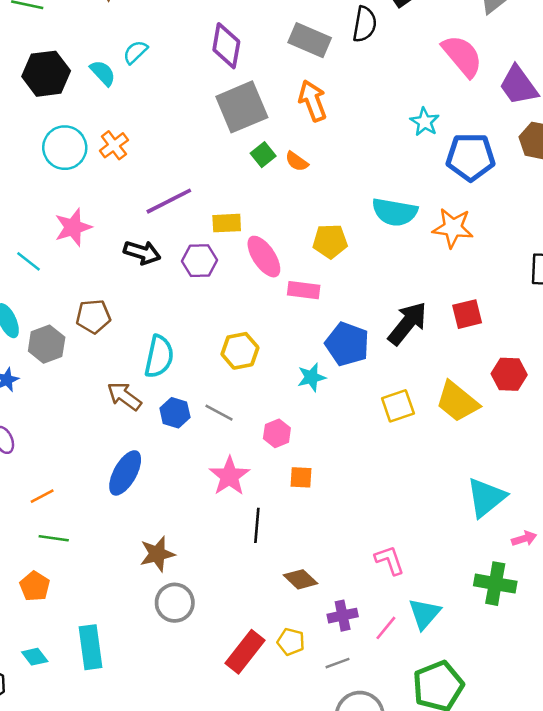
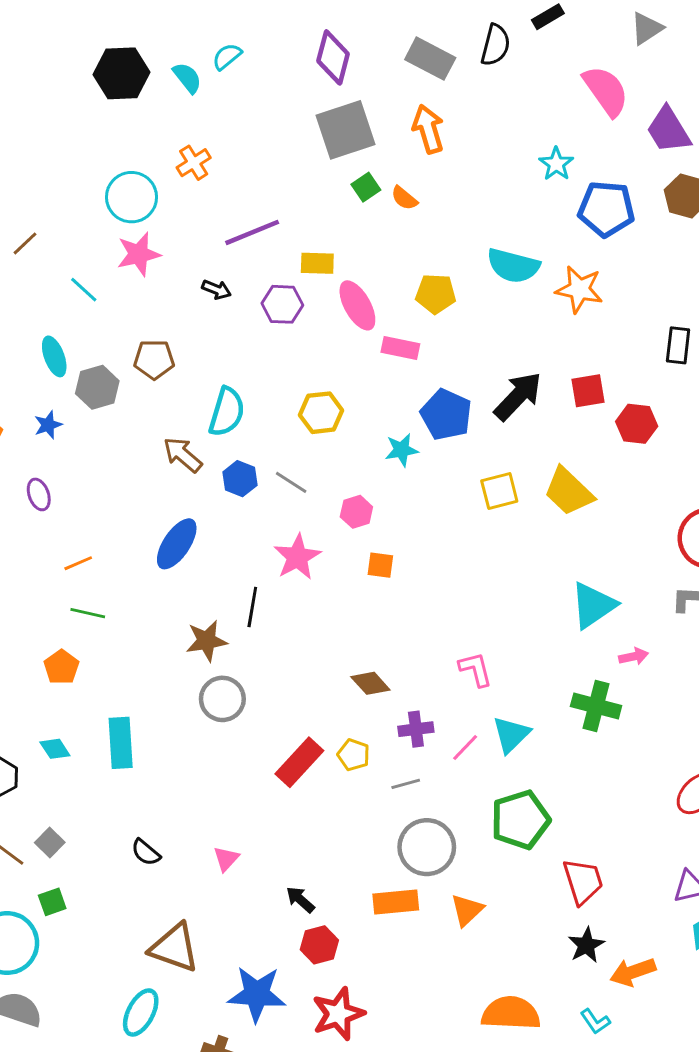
cyan circle: (65, 148) -> (132, 197), moved
black arrow: (142, 252) -> (217, 290), size x0.7
red hexagon: (509, 374) -> (637, 424), moved
black line: (257, 525) -> (252, 607), moved

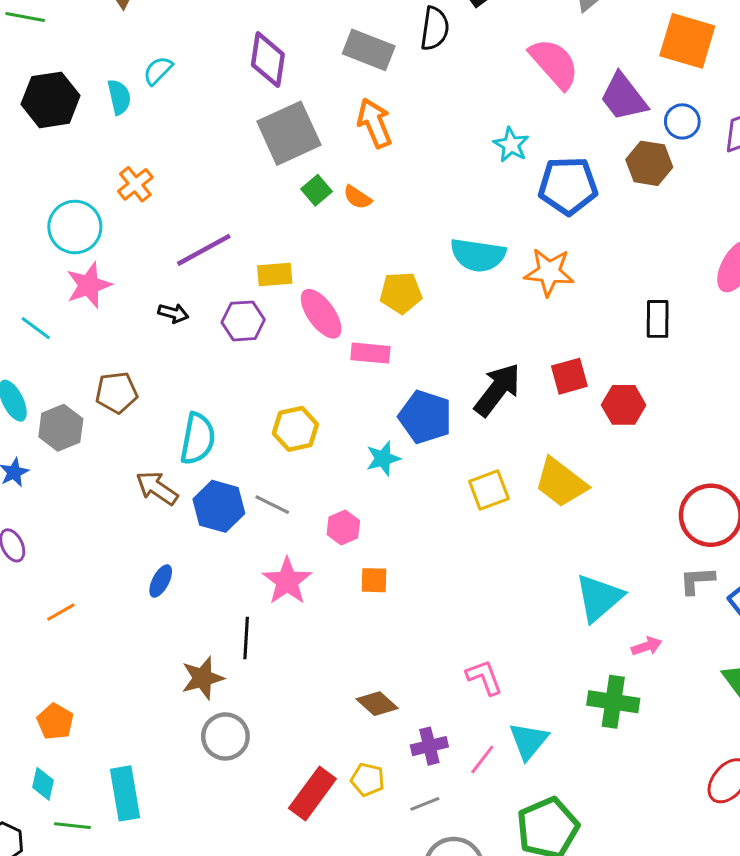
cyan semicircle: (187, 78) -> (119, 97), turned 32
blue hexagon: (240, 479) -> (219, 506), size x1.4
blue ellipse: (177, 544) -> (161, 581), size x0.6
green line: (88, 613) -> (72, 826), moved
cyan diamond: (55, 749) -> (43, 784), moved, turned 52

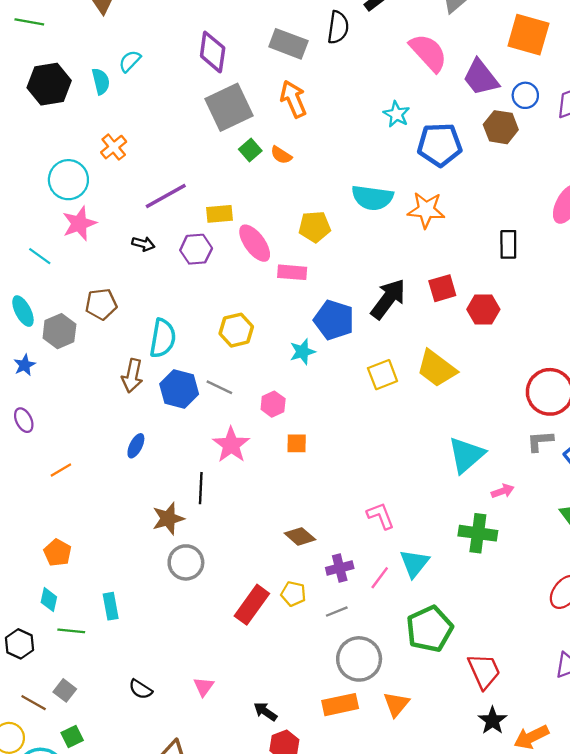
brown arrow: (157, 488) -> (132, 376), turned -112
cyan rectangle: (125, 793) -> (111, 606), size x0.7

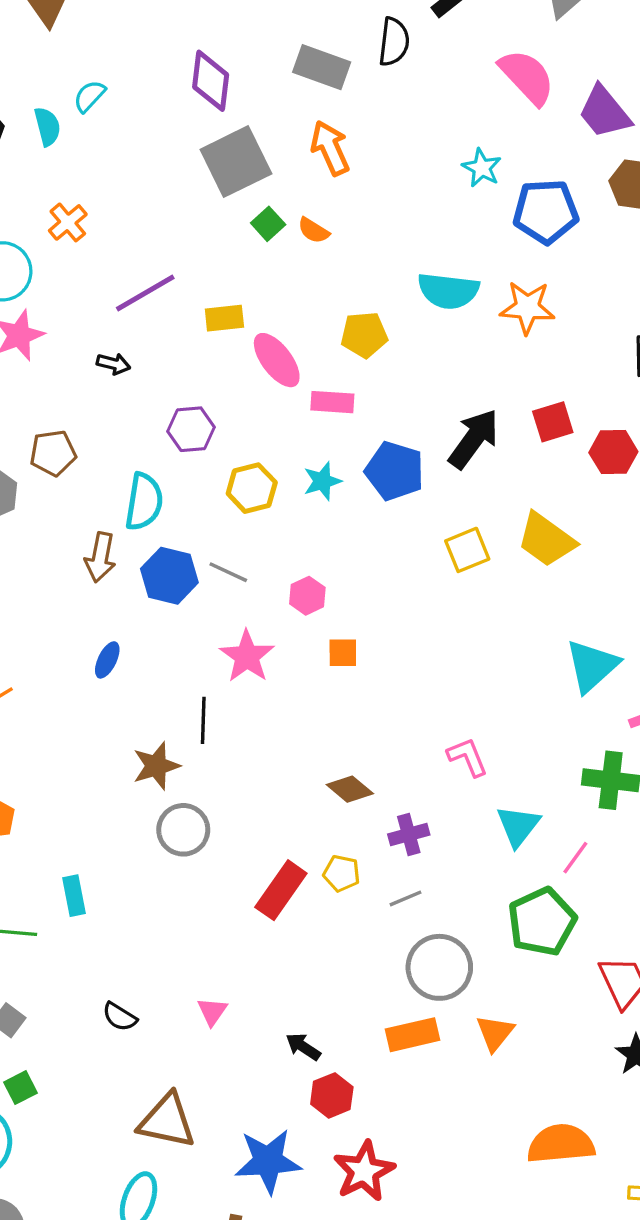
purple hexagon: (196, 249) -> (191, 429), moved
cyan star: (303, 352) -> (322, 481), moved
pink line: (380, 578) -> (575, 858), moved

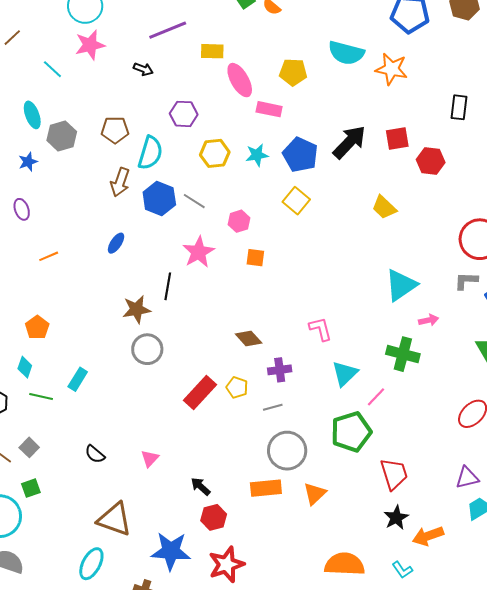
brown pentagon: (53, 453) -> (115, 130), moved
yellow trapezoid: (546, 540) -> (384, 207), size x0.7
yellow square: (467, 550) -> (296, 201), moved, turned -36
cyan rectangle: (74, 896) -> (78, 379), turned 35

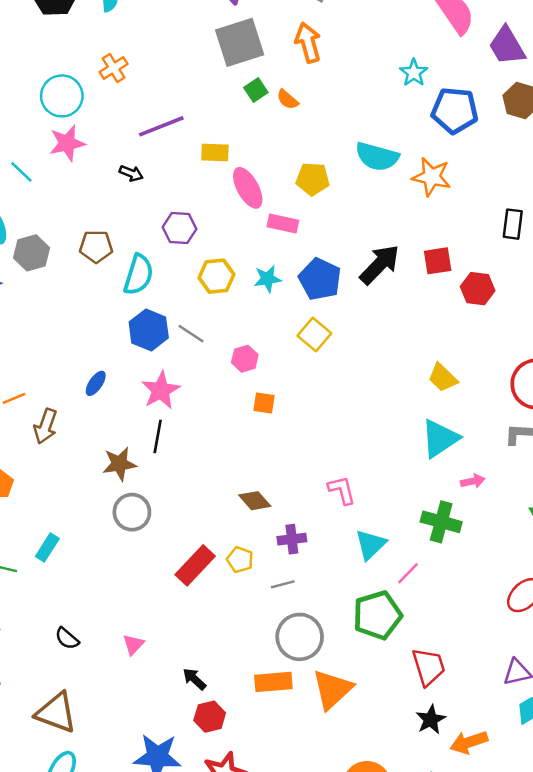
brown arrow: (120, 182) -> (45, 426), moved
yellow trapezoid: (384, 207) -> (443, 378), moved
pink star: (199, 252) -> (161, 390), moved
orange triangle: (315, 494) -> (332, 689), size x1.5
brown triangle: (114, 519) -> (56, 713), moved

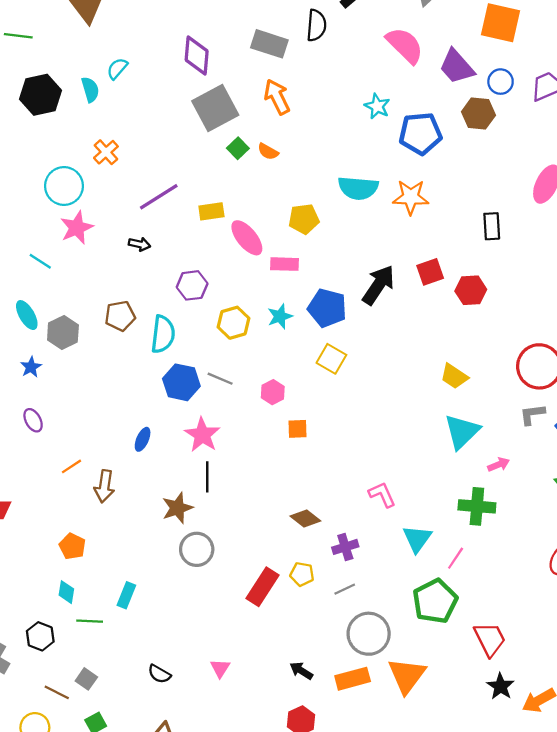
black arrow: (194, 679) -> (301, 671), moved

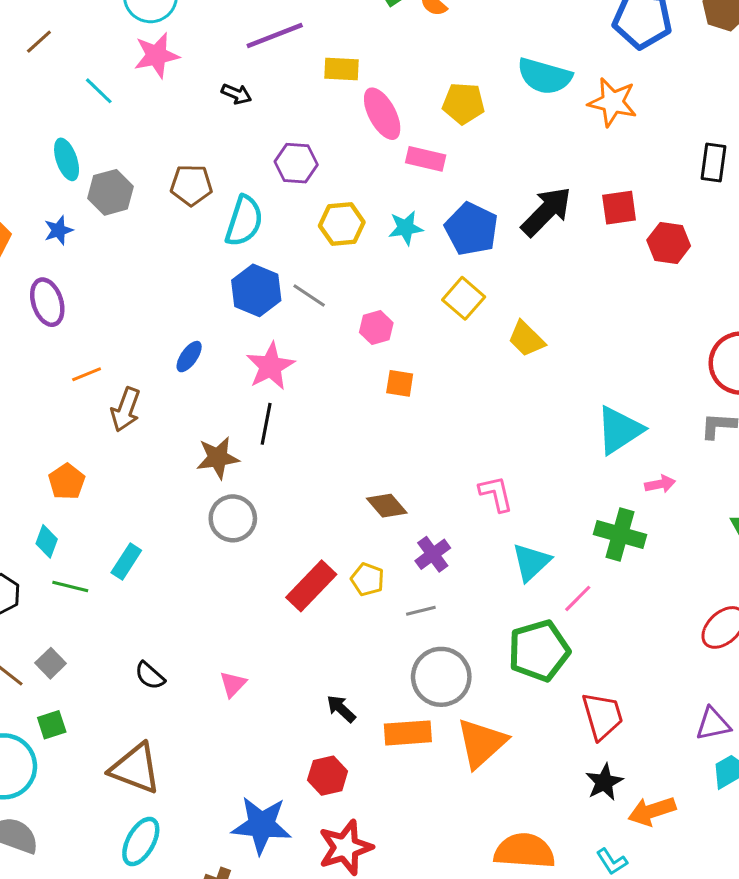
yellow trapezoid: (454, 376) -> (526, 339), moved
purple ellipse: (33, 420) -> (47, 302), size x1.4
purple cross: (345, 547) -> (433, 554), turned -30

